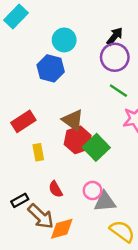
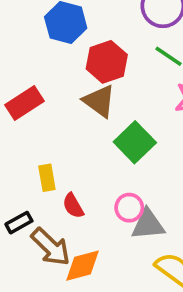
red hexagon: (78, 140) -> (107, 62), moved
yellow rectangle: (38, 152) -> (47, 178), moved

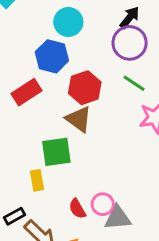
red rectangle: (25, 103) -> (27, 92), moved
green square: (135, 142) -> (56, 152), moved, turned 36
red semicircle: (73, 206) -> (77, 209), moved

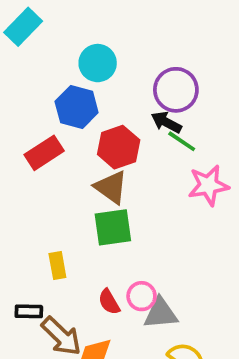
black arrow: (130, 18) -> (166, 122), moved, turned -100
green square: (56, 152) -> (113, 227), moved
black rectangle: (15, 216) -> (29, 311), turned 30

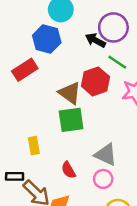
black arrow: (166, 122) -> (95, 40), moved
red hexagon: (119, 147) -> (95, 81), moved
pink circle: (142, 296) -> (103, 179), moved
gray triangle: (161, 313) -> (106, 155), moved, turned 30

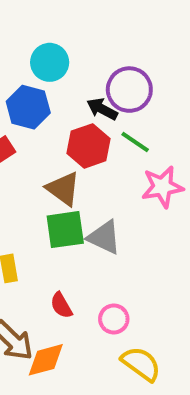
red hexagon: (95, 81) -> (89, 146), moved
gray triangle: (106, 155) -> (104, 237), moved

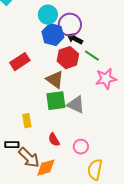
purple circle: (129, 90) -> (70, 25), moved
blue hexagon: (28, 107) -> (53, 35), moved
yellow semicircle: (141, 364) -> (95, 170), turned -115

